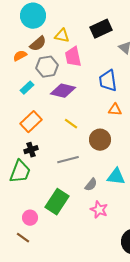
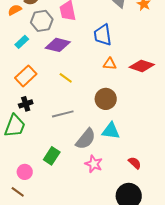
brown circle: (100, 140) -> (106, 99), moved
gray semicircle: (91, 185) -> (86, 139), size x1.6
green rectangle: (57, 202) -> (52, 156), size x0.7

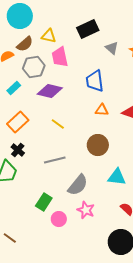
black cross: (26, 104) -> (18, 150), turned -32
cyan triangle: (111, 131) -> (117, 177), moved
pink circle: (25, 172) -> (59, 219), moved

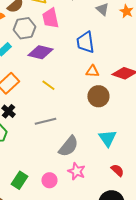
brown circle: (98, 145) -> (98, 96), moved
cyan triangle: (117, 177) -> (107, 138), turned 48
green rectangle: (44, 202) -> (19, 180), moved

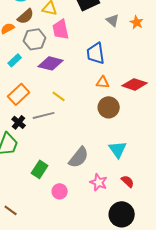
gray line: (45, 121) -> (44, 115), moved
pink star: (76, 171) -> (99, 182), moved
green rectangle: (19, 180) -> (40, 169), moved

